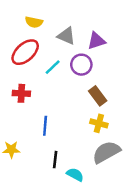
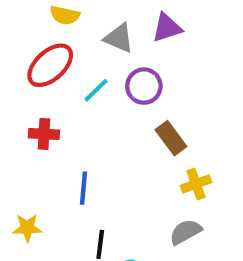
purple triangle: (96, 41) -> (167, 28), moved
yellow cross: (99, 123) -> (196, 184), moved, turned -35
gray semicircle: (106, 152) -> (186, 232), size x0.7

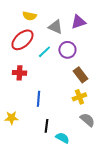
yellow cross: (196, 184) -> (79, 97), moved
gray semicircle: (186, 232) -> (87, 120), turned 70

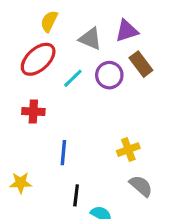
yellow semicircle: (29, 16) -> (49, 21), turned 104
brown rectangle: (80, 75) -> (141, 64), moved

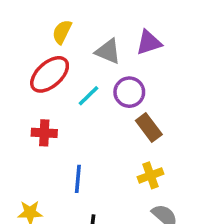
brown rectangle: (141, 64) -> (149, 128), moved

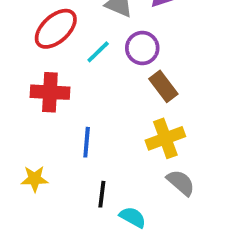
red cross: (44, 133) -> (50, 92), size x1.4
yellow cross: (151, 175) -> (165, 138), size x1.4

